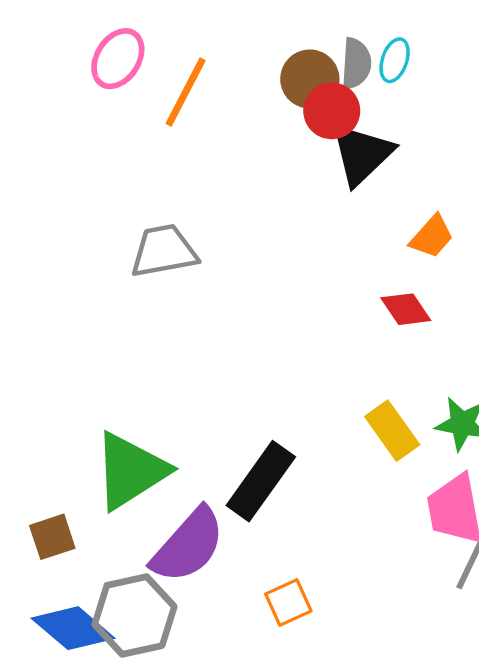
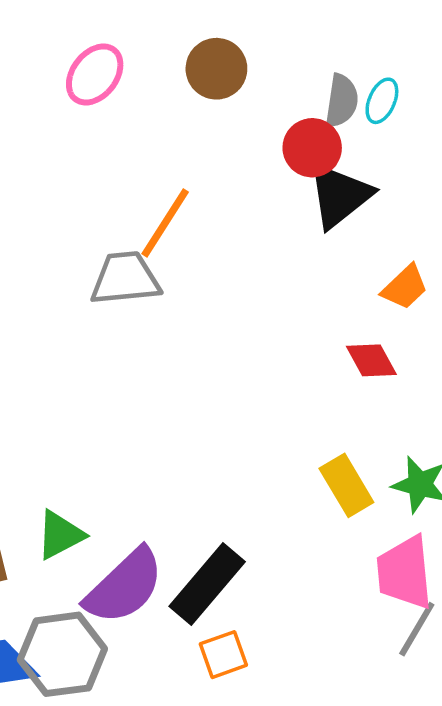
brown circle: (310, 79) -> (216, 69), moved
orange line: (186, 92) -> (165, 223), moved
green triangle: (131, 471) -> (60, 535), moved, size x0.6
black rectangle: (261, 481) -> (207, 584), moved

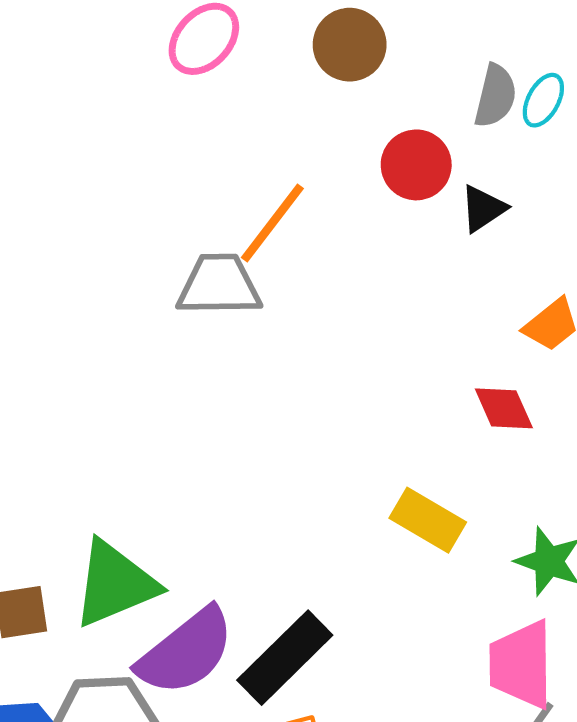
red circle: (312, 148) -> (416, 165), moved
black triangle: (340, 196) -> (483, 209), size x0.6
yellow rectangle: (346, 485) -> (428, 520), moved, turned -34
green triangle: (60, 535) -> (115, 584), size x1.5

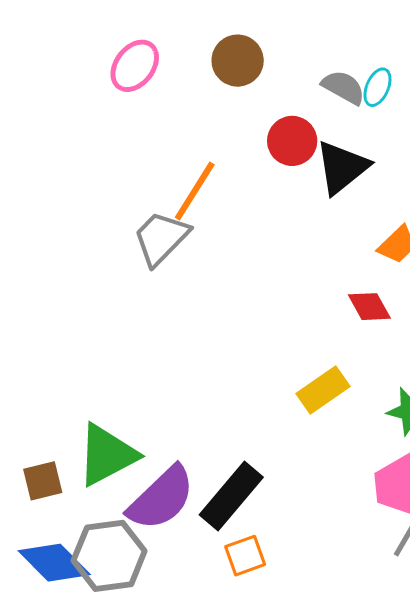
gray semicircle: (495, 96) -> (343, 87), turned -69
black triangle: (483, 209) -> (342, 167), size x1.6
gray trapezoid: (219, 285) -> (161, 238), turned -40
yellow rectangle: (428, 520) -> (323, 390), turned -60

